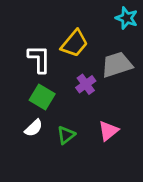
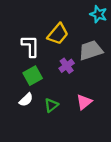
green square: (42, 97) -> (33, 76), turned 30

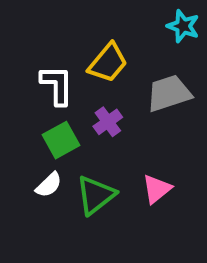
purple cross: (67, 66) -> (108, 122), moved
green triangle: (51, 105) -> (96, 195), size x1.5

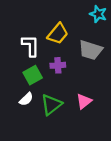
gray trapezoid: (169, 93) -> (91, 50), turned -145
purple cross: (108, 122) -> (58, 65), turned 32

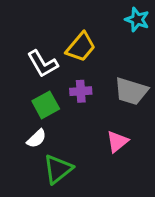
white L-shape: (31, 46) -> (43, 64), turned 150
gray trapezoid: (91, 50) -> (131, 91), moved
green triangle: (51, 105) -> (58, 169), moved

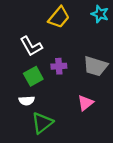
yellow trapezoid: (81, 47) -> (59, 17), moved
white semicircle: (37, 138) -> (27, 101), turned 40

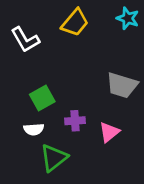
white L-shape: (31, 46) -> (25, 40), moved
purple cross: (59, 66) -> (75, 121), moved

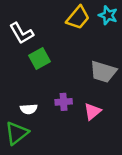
yellow trapezoid: (75, 23) -> (78, 18), moved
green square: (42, 98) -> (40, 59), moved
green triangle: (54, 158) -> (17, 133), moved

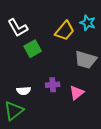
cyan star: (108, 15) -> (88, 23), moved
yellow trapezoid: (78, 18) -> (65, 31), moved

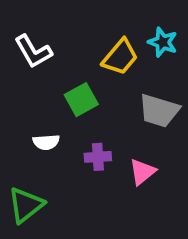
green square: (33, 49) -> (81, 100), moved
white semicircle: (24, 91) -> (46, 142), moved

